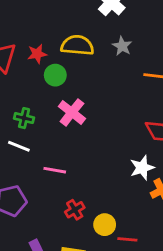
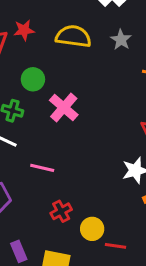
red star: (37, 54) -> (24, 30), moved
green circle: (55, 75) -> (33, 79), moved

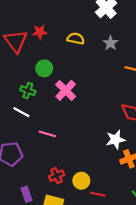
yellow semicircle: (73, 36) -> (76, 39), size x0.7
red cross: (61, 211) -> (57, 176), moved

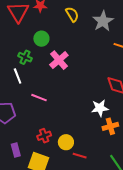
yellow semicircle: (76, 39) -> (72, 14), turned 42
gray star: (111, 43) -> (103, 21), size x1.5
white line: (21, 112) -> (18, 76), turned 35

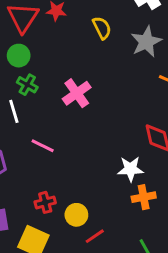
green circle: (41, 39) -> (19, 56), moved
red line: (80, 156) -> (95, 236), turned -56

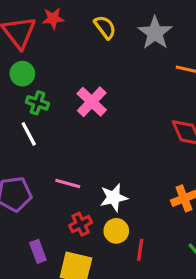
pink line: (43, 146) -> (68, 184), moved
white star: (130, 169) -> (114, 198), moved
red line: (95, 236) -> (140, 250), turned -36

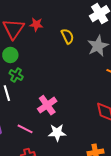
pink cross: (92, 102) -> (47, 105), moved
white star: (114, 198) -> (57, 133), moved

